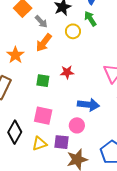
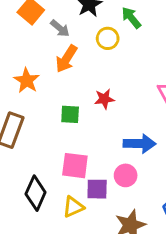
purple square: (61, 142) -> (97, 189), moved

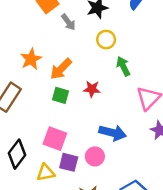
green arrow: (131, 18) -> (123, 66), moved
orange arrow: (66, 59) -> (61, 69), moved

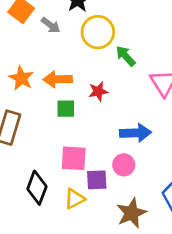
yellow circle: (106, 40) -> (98, 32), size x1.5
orange arrow: (61, 69) -> (58, 79), turned 60

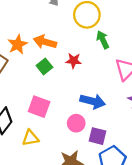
orange star: (21, 78) -> (18, 44), moved
green square: (66, 109) -> (44, 66), turned 35
purple square: (97, 180) -> (98, 136), moved

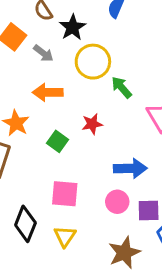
orange arrow: (45, 42) -> (48, 92), moved
yellow triangle: (30, 138) -> (65, 236), turned -30

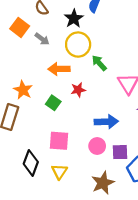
black star: (72, 27) -> (74, 19), moved
orange arrow: (48, 92) -> (59, 69), moved

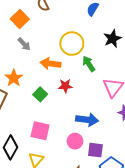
black star: (74, 19) -> (112, 39), moved
gray arrow: (42, 39) -> (24, 44), moved

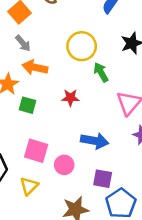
orange arrow: (50, 64) -> (35, 67), moved
green square: (40, 94) -> (27, 105), moved, turned -32
pink circle: (75, 141) -> (64, 165), moved

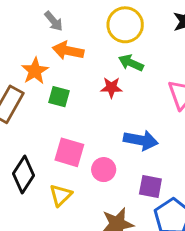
green arrow: (101, 72) -> (131, 63), moved, turned -36

